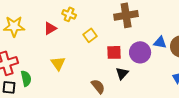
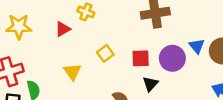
yellow square: (90, 35) -> (105, 53), moved
blue triangle: (160, 42) -> (197, 46), turned 40

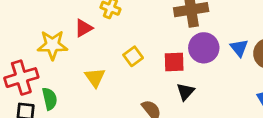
yellow star: (19, 27) -> (52, 45), moved
purple circle: (172, 58) -> (204, 48), moved

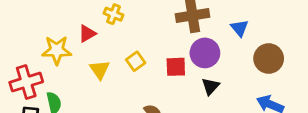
blue triangle: (239, 48) -> (240, 28), moved
yellow triangle: (95, 78) -> (100, 70), moved
black triangle: (185, 92) -> (210, 86), moved

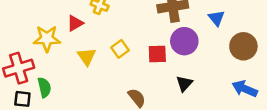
black triangle: (210, 86) -> (184, 84), moved

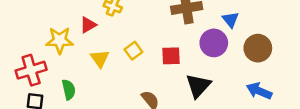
purple circle: (184, 41) -> (214, 43), moved
black triangle: (184, 84) -> (198, 86), size x1.5
green semicircle: (44, 87) -> (69, 90), moved

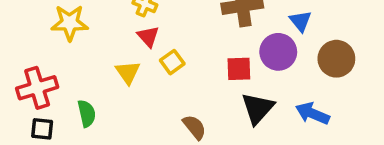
red triangle: (88, 25) -> (148, 36), moved, turned -42
yellow star: (60, 40) -> (70, 23), moved
red square: (171, 56) -> (239, 69), moved
blue arrow: (259, 91) -> (312, 113), moved

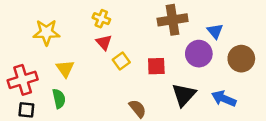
red square: (239, 69) -> (156, 66), moved
yellow triangle: (128, 72) -> (65, 69), moved

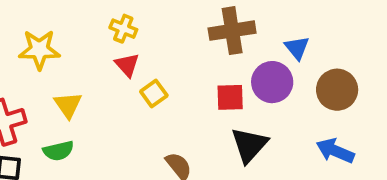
red square: (156, 66) -> (230, 97), moved
green semicircle: (59, 99) -> (58, 151), turned 90
blue arrow: (224, 99) -> (335, 151), moved

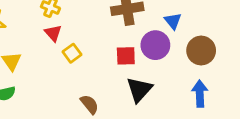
blue arrow: (335, 151) -> (200, 94), turned 65

